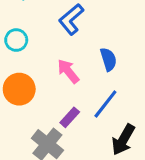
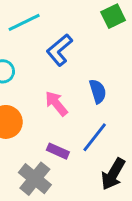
purple rectangle: (70, 117) -> (58, 151), turned 72

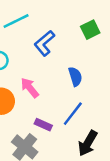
green square: (113, 16) -> (90, 30), moved
pink arrow: (56, 104) -> (30, 88), moved

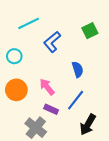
pink arrow: (30, 88) -> (47, 87), moved

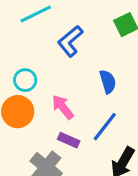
cyan circle: (14, 56) -> (25, 80), moved

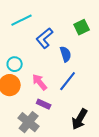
blue semicircle: (108, 82) -> (66, 54), moved
blue line: (105, 127) -> (68, 81), moved

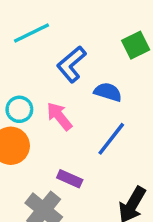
blue semicircle: (66, 54) -> (108, 92), turned -56
pink arrow: (40, 82) -> (59, 116), moved

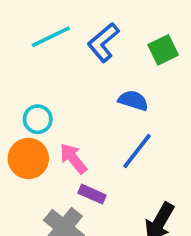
blue L-shape: (71, 64) -> (103, 42), moved
pink arrow: (59, 116) -> (73, 158), moved

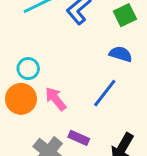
blue semicircle: (133, 100) -> (121, 54), moved
purple rectangle: (92, 194) -> (79, 138), moved

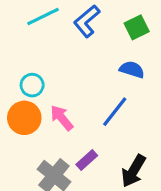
purple rectangle: (79, 138) -> (87, 160), turned -66

